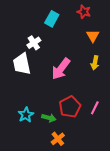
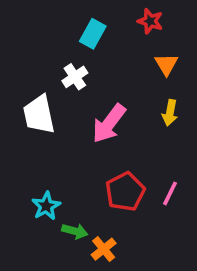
white cross: (34, 43) -> (75, 77), moved
green arrow: (49, 118) -> (75, 231), moved

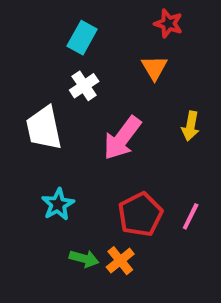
cyan rectangle: (93, 34) -> (82, 38), moved
orange triangle: (166, 64) -> (154, 68), moved
cyan star: (46, 206) -> (58, 204), moved
orange cross: (104, 249) -> (120, 261), moved

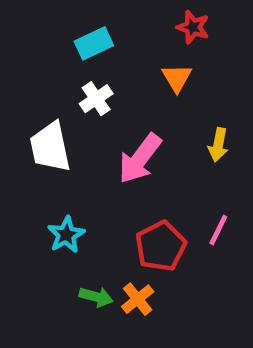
cyan rectangle: (82, 38) -> (94, 43), turned 36
pink line: (191, 216) -> (218, 230), moved

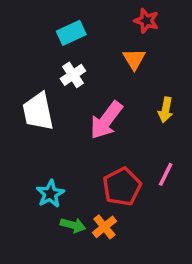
cyan star: (66, 235) -> (50, 194), moved

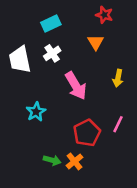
white trapezoid: (38, 112) -> (20, 60), moved
pink arrow: (106, 120) -> (76, 86), turned -68
cyan star: (50, 194) -> (36, 112), moved

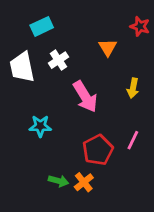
red star: (104, 15) -> (140, 26), moved
cyan rectangle: (51, 24) -> (42, 26), moved
cyan star: (36, 112) -> (40, 126), turned 30

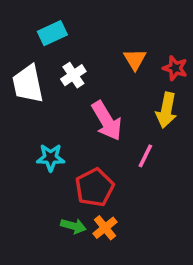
red star: (140, 26) -> (175, 68), moved
yellow arrow: (133, 88) -> (166, 110), size x1.4
pink line: (133, 140) -> (145, 156), moved
red pentagon: (98, 150) -> (94, 187), moved

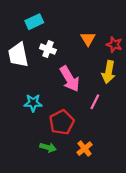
white cross: (73, 75) -> (48, 49), turned -35
orange cross: (105, 228) -> (85, 149), moved

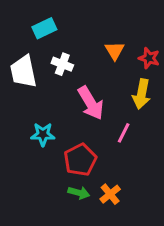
green arrow: (48, 147) -> (79, 193), moved

